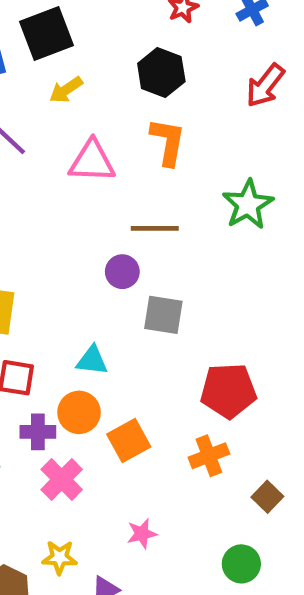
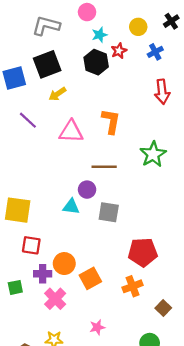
black hexagon: (161, 72) -> (96, 62), moved
red arrow: (265, 85) -> (162, 92), turned -45
cyan triangle: (92, 360) -> (71, 207), moved

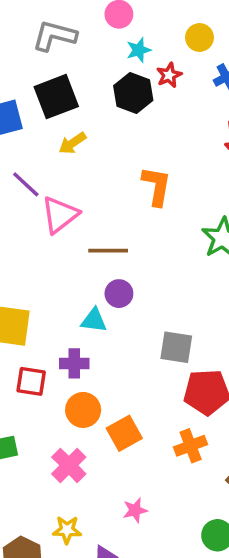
pink triangle: (71, 132) -> (60, 215), moved, turned -40
brown line: (104, 167) -> (108, 251), moved
gray square: (109, 212) -> (176, 347), moved
purple cross: (43, 274) -> (74, 363), moved

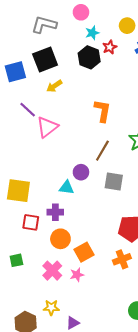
brown line: (108, 251) -> (102, 151), moved, turned -60
gray square: (176, 347) -> (114, 181), moved
pink star: (135, 510) -> (77, 275), moved

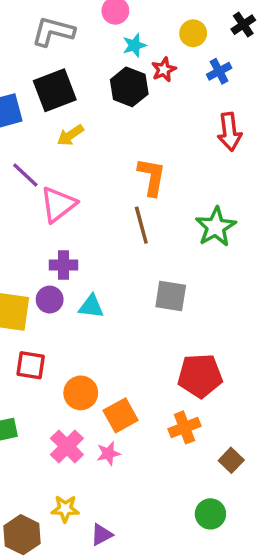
brown line: (102, 151) -> (141, 225), moved, turned -45
purple circle: (81, 172) -> (50, 300), moved
purple cross: (55, 212) -> (63, 265), moved

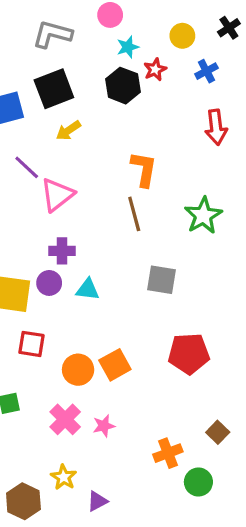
orange square: (121, 415) -> (115, 365), moved
orange cross: (184, 427) -> (168, 453), moved
yellow star: (65, 509) -> (64, 477), turned 30

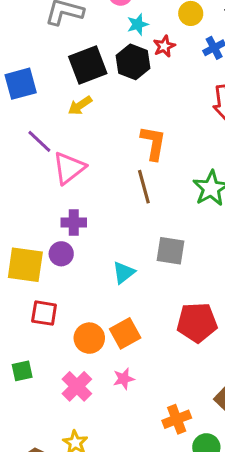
black square: (54, 89) -> (88, 65), moved
cyan triangle: (88, 289) -> (124, 273), moved, turned -45
pink star: (104, 426) -> (124, 379), moved

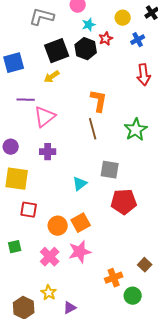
purple line: (39, 141) -> (26, 100), turned -42
purple circle: (61, 254) -> (11, 147), moved
red pentagon: (197, 322) -> (124, 202), moved
pink star: (124, 379) -> (80, 252), size x1.6

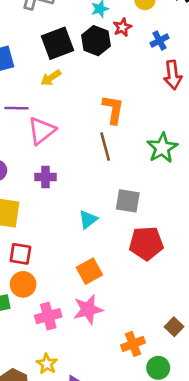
blue cross: (138, 40) -> (160, 41), moved
orange circle: (58, 226) -> (23, 284), moved
pink cross: (50, 257) -> (48, 316), turned 30

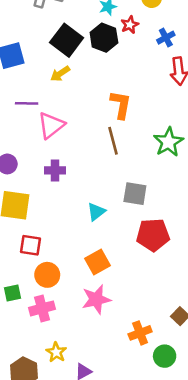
black square: (57, 43) -> (67, 40), turned -32
orange circle: (23, 284) -> (47, 275), moved
pink cross: (48, 316) -> (42, 308), moved

